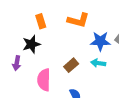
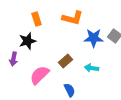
cyan arrow: (98, 63) -> (92, 68), moved
pink semicircle: (44, 80) -> (39, 75), turned 45

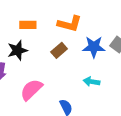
orange rectangle: (36, 19) -> (28, 25), turned -72
brown rectangle: (66, 61) -> (59, 50), moved

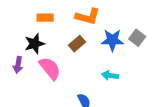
pink semicircle: (31, 90) -> (50, 68), moved, turned 95

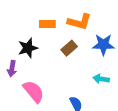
orange rectangle: (45, 18) -> (47, 24), moved
pink semicircle: (50, 68) -> (34, 91), moved

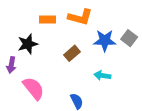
brown rectangle: (69, 48) -> (72, 53), moved

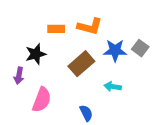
brown rectangle: (72, 53) -> (81, 64), size x1.5
pink semicircle: (34, 88) -> (42, 100), turned 60

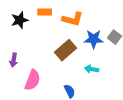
orange rectangle: (56, 29) -> (45, 12), moved
black star: (36, 54) -> (20, 20), moved

